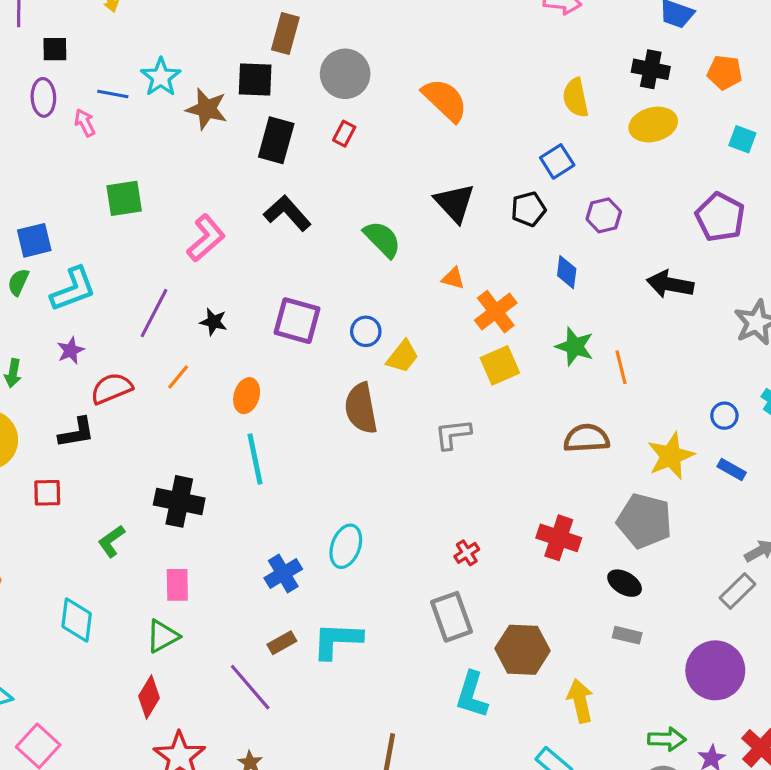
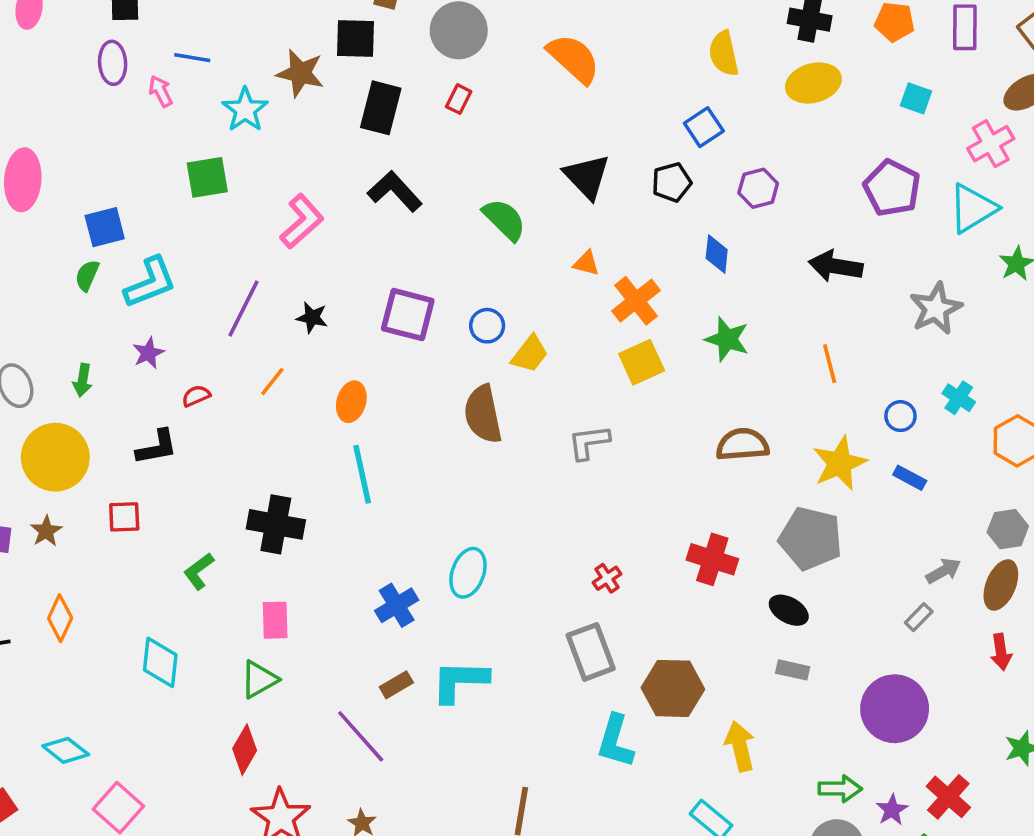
cyan star: (161, 77) -> (245, 110), moved
orange line: (621, 367) -> (830, 364), moved
red semicircle: (111, 388) -> (196, 396), size x0.6
gray rectangle: (738, 591) -> (919, 617), size x0.7

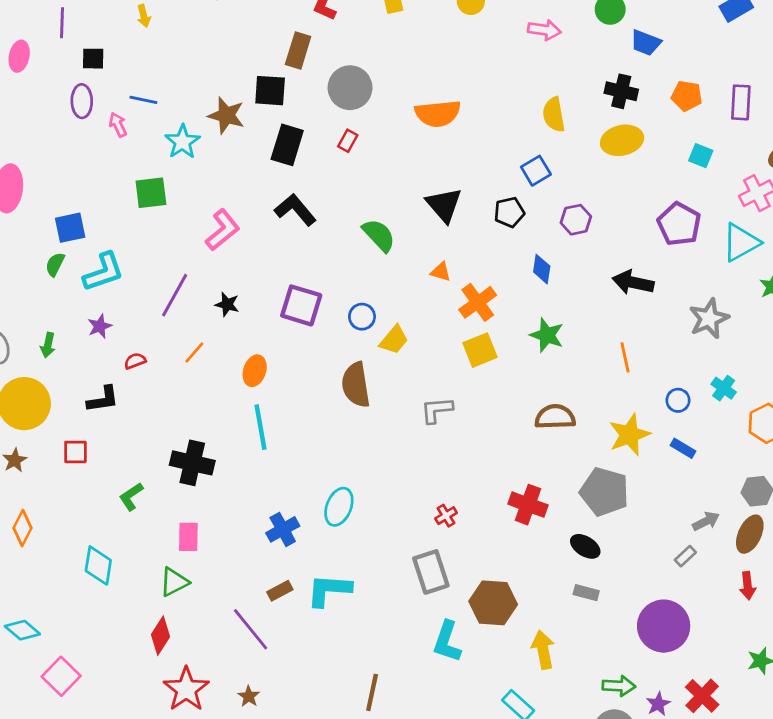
orange semicircle: (574, 59) -> (438, 113), turned 129

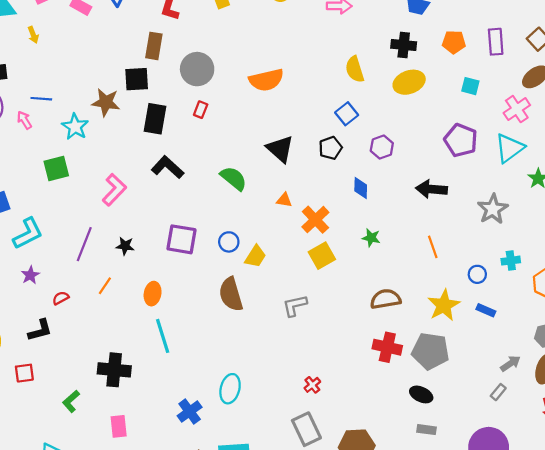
green star: (547, 335) -> (371, 238), size x0.7
cyan cross: (724, 388) -> (511, 261), turned -36
red cross: (528, 505) -> (387, 347), moved

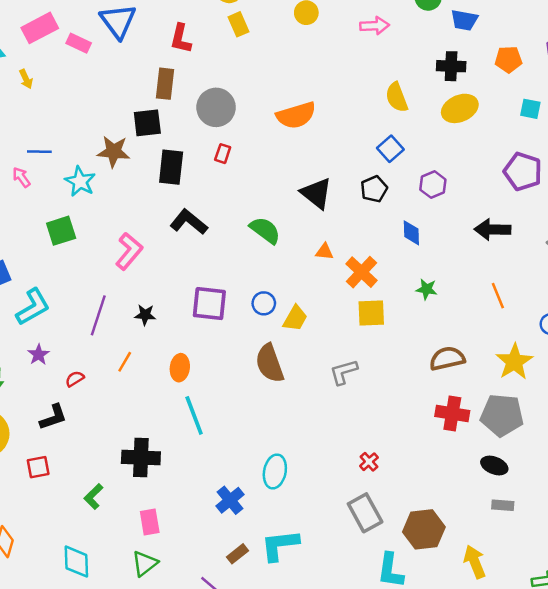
yellow square: (322, 256) -> (371, 313), turned 30

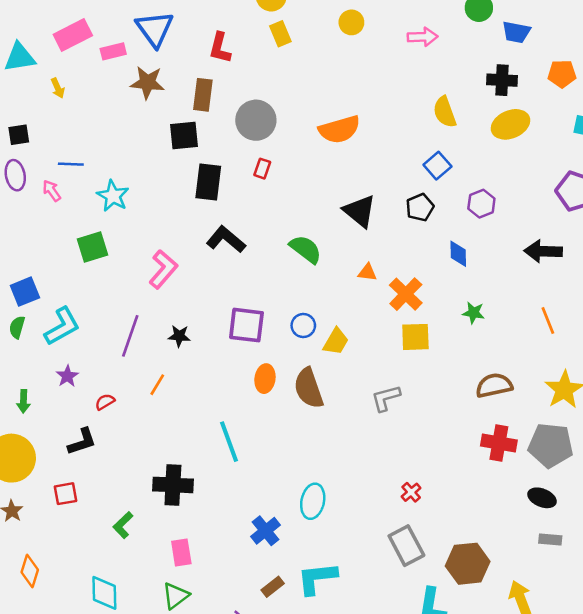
pink rectangle: (79, 43) -> (113, 51), turned -40
brown star: (114, 152) -> (147, 83), moved
orange ellipse: (180, 368) -> (265, 379), moved

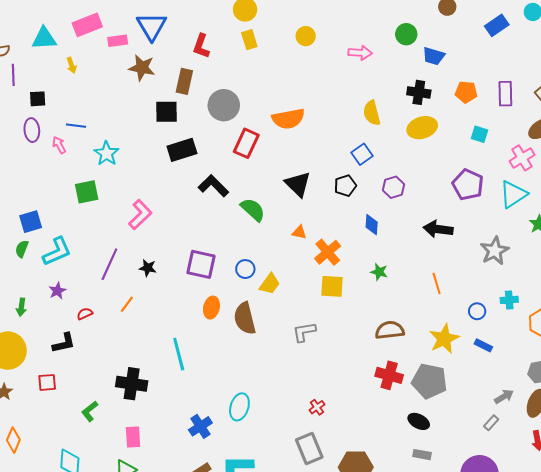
red rectangle: (262, 169) -> (246, 143), moved, size x1.8
black rectangle: (208, 182) -> (182, 150), turned 60
black L-shape: (226, 239) -> (213, 186), moved

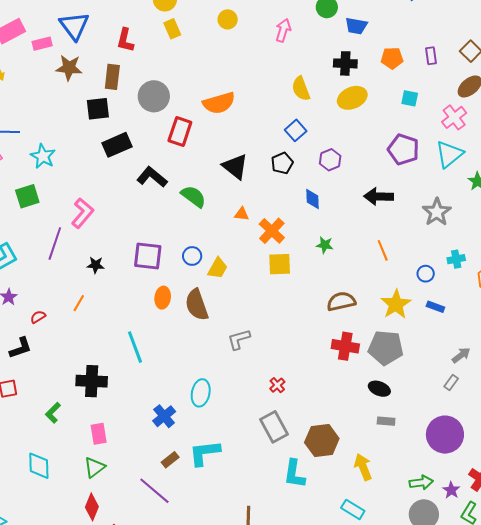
pink arrow: (360, 53) -> (283, 30), turned -70
purple rectangle: (505, 94) -> (431, 56), size x0.7
purple line: (109, 264) -> (55, 243), moved
gray L-shape: (304, 332) -> (239, 339), moved

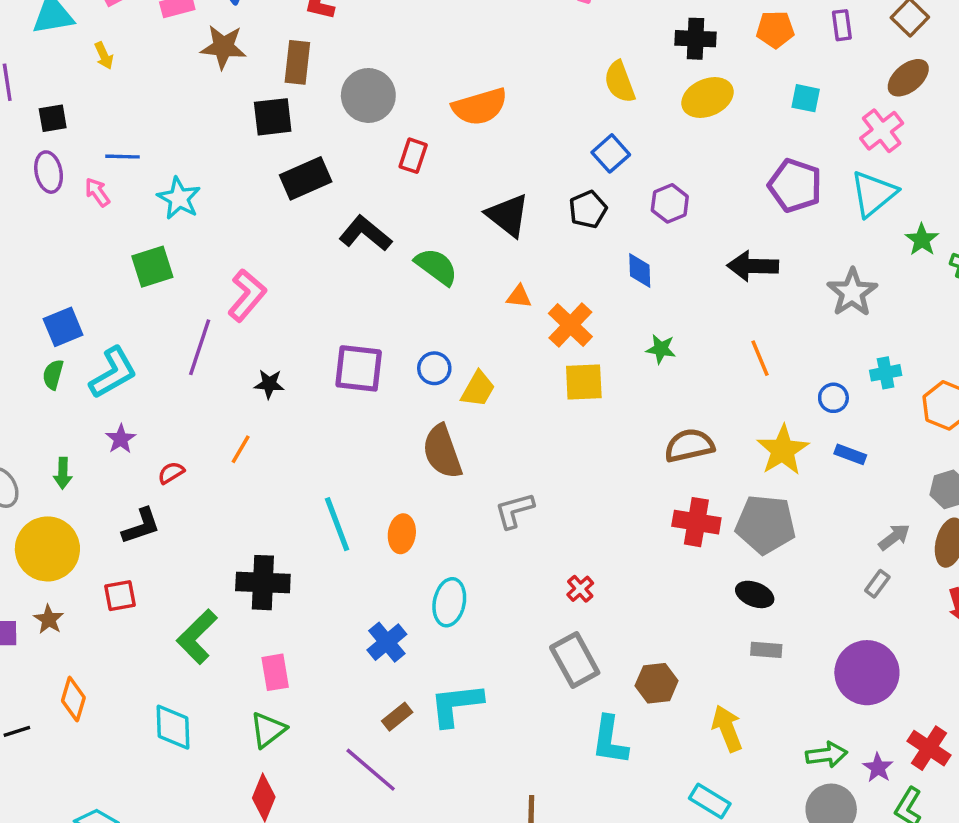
red rectangle: (180, 132) -> (413, 156), size x0.7
orange ellipse: (163, 298) -> (402, 534), moved
green L-shape: (53, 413) -> (197, 637), size x1.5
brown hexagon: (322, 440) -> (657, 683), size x0.7

